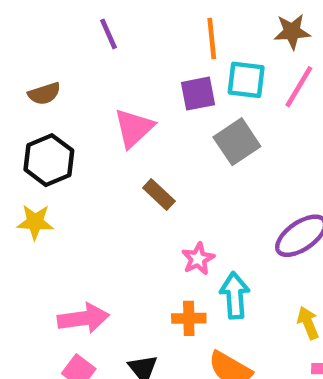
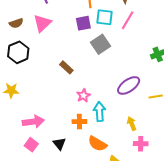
pink triangle: (134, 128) -> (42, 23), moved
yellow star: (35, 222) -> (11, 90), moved

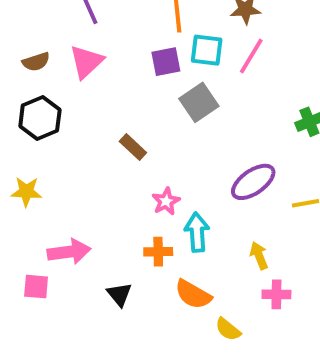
pink square: (31, 145) -> (36, 287), moved, turned -32

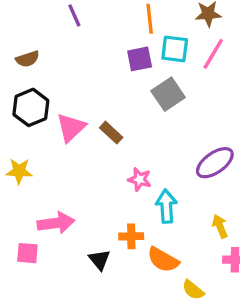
pink triangle: (86, 62) -> (71, 128), moved
pink star: (166, 201) -> (140, 179), turned -30
orange cross: (158, 252) -> (131, 236), moved

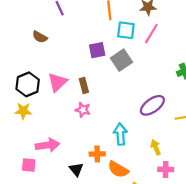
brown semicircle: (27, 59) -> (40, 37), moved, turned 48
purple square: (140, 59) -> (97, 50), moved
black hexagon: (31, 107) -> (28, 84), moved
brown rectangle: (111, 133) -> (84, 85), turned 32
pink star: (140, 179) -> (83, 110), moved

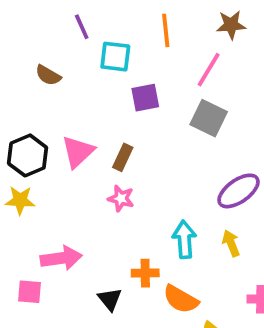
cyan square: (126, 30) -> (115, 57), moved
pink line: (151, 34) -> (209, 70), moved
gray square: (121, 60) -> (209, 118), moved, turned -30
brown rectangle: (84, 85) -> (123, 157), turned 40
yellow arrow: (156, 147) -> (231, 243), moved

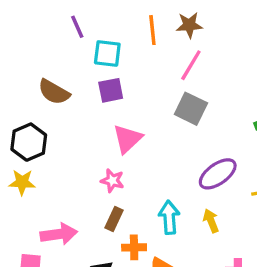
brown star: (231, 25) -> (189, 25), moved
brown semicircle: (48, 75) -> (54, 92), moved, size x1.4
purple square: (145, 98) -> (111, 90), moved
pink triangle: (78, 152) -> (127, 139), moved
brown rectangle: (123, 157) -> (114, 219), moved

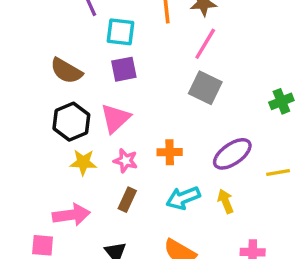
pink triangle: (127, 139) -> (115, 118), moved
black hexagon: (29, 142) -> (71, 122), moved
yellow star: (22, 182) -> (83, 162), moved
cyan arrow: (169, 217) -> (183, 198), turned -108
orange cross: (134, 247) -> (170, 152), moved

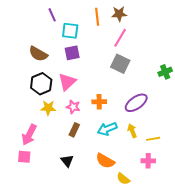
yellow line: (278, 172) -> (153, 139), moved
pink arrow: (71, 215) -> (29, 135), moved, turned 125

